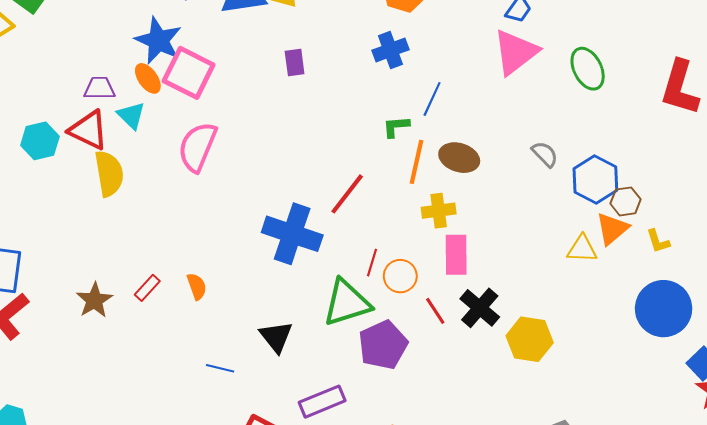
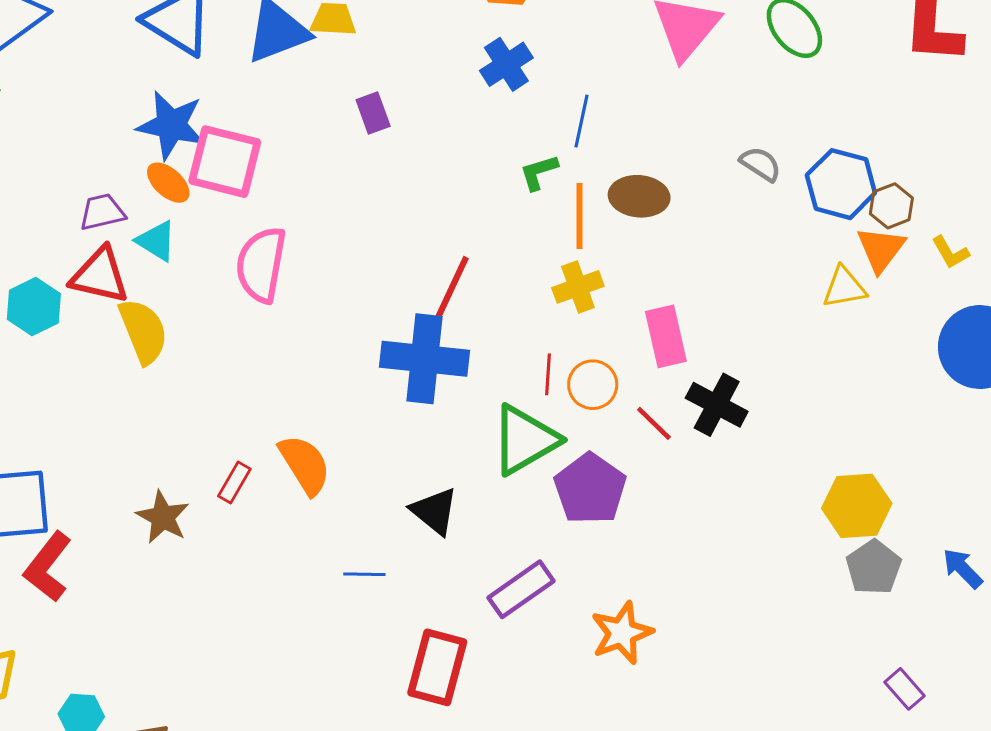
red line: (347, 194) -> (452, 288), moved
yellow cross: (439, 211) -> (578, 287), moved
orange semicircle: (197, 286) -> (305, 465), size x1.6
yellow hexagon: (530, 339) -> (857, 506), moved

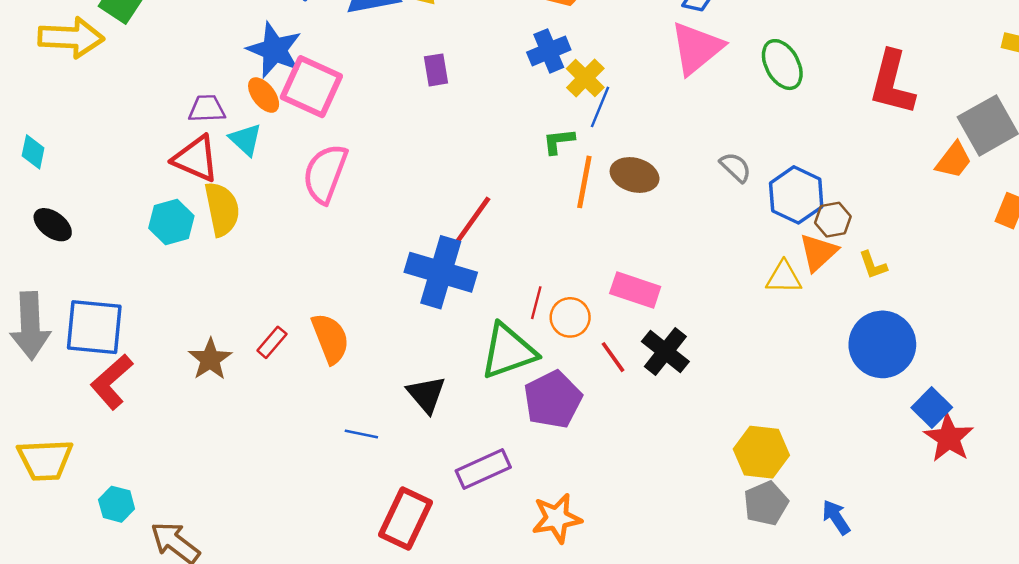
yellow cross: (578, 287) -> (585, 78), moved, turned -36
cyan hexagon: (34, 307) -> (171, 222), moved
pink rectangle: (666, 336) -> (635, 290), turned -69

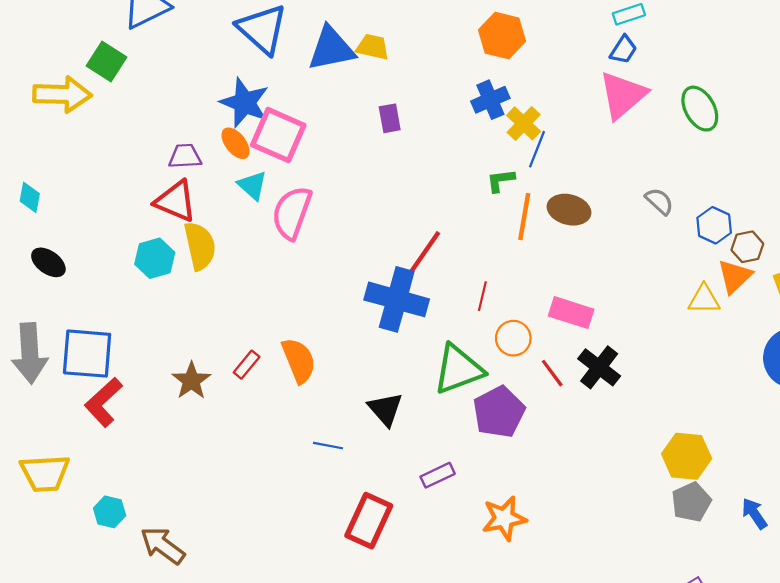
cyan triangle: (246, 140) -> (252, 185), moved
blue hexagon: (796, 195) -> (714, 225), size x0.7
red line: (536, 303) -> (482, 296), moved
purple rectangle: (483, 469) -> (438, 475), size x0.7

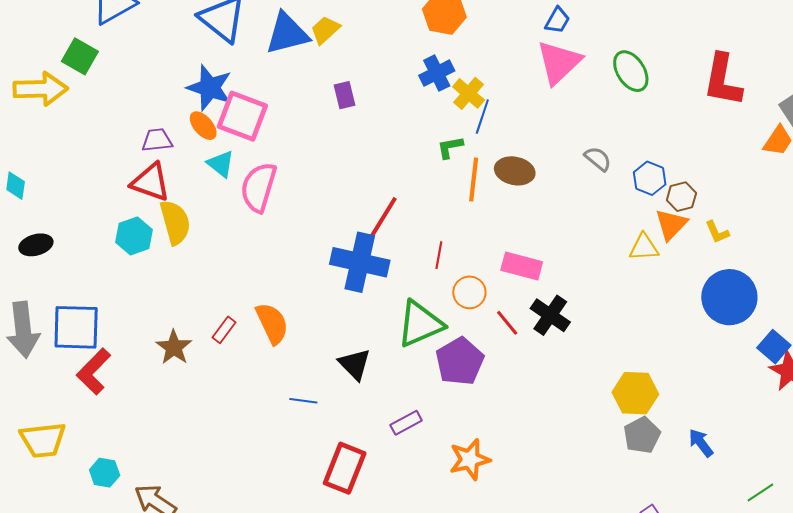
yellow trapezoid: (373, 47) -> (325, 30), turned -52
black ellipse: (48, 262) -> (36, 245), turned -48

